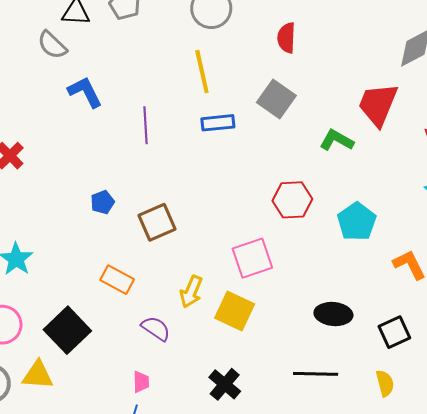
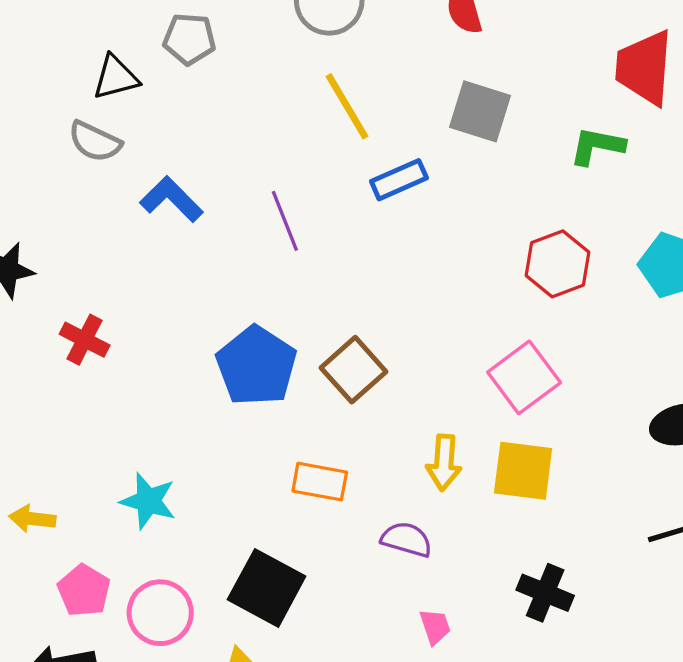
blue pentagon: (102, 202) -> (256, 366), size x2.0
pink trapezoid: (141, 382) -> (435, 627), moved

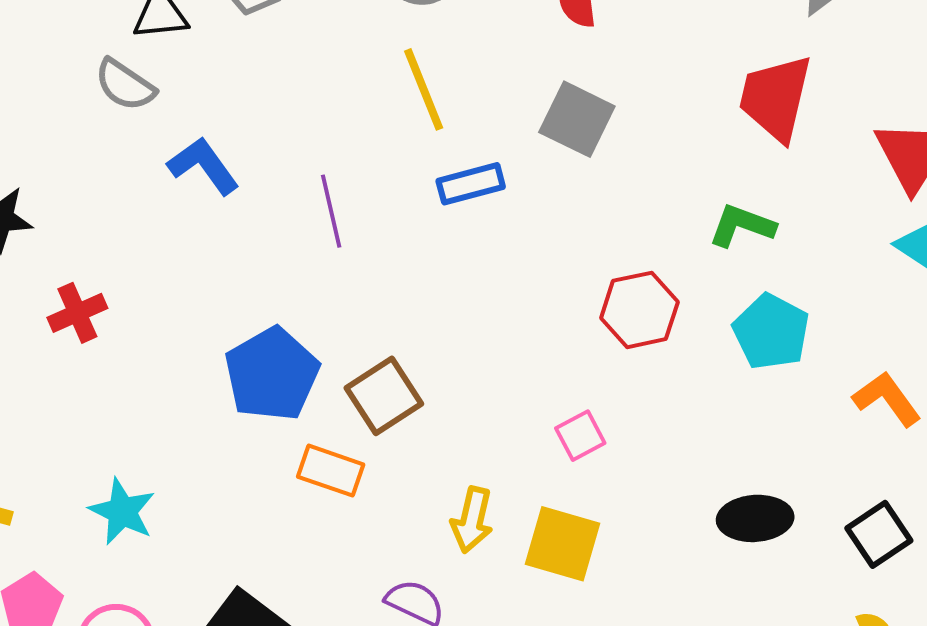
green L-shape: (597, 146) -> (742, 226), moved
red cross: (85, 340) -> (77, 313), turned 30
pink square: (524, 377) -> (580, 436), size x0.6
orange rectangle: (320, 482) -> (331, 471), moved

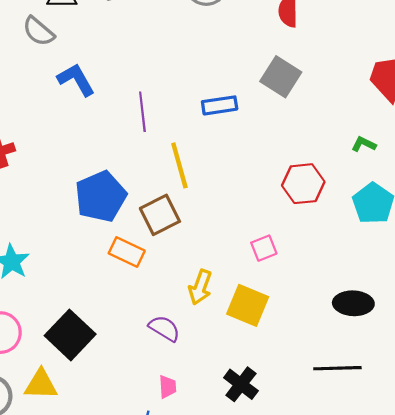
yellow line: (424, 89) -> (179, 165), moved
green L-shape: (742, 226) -> (364, 144), size x0.7

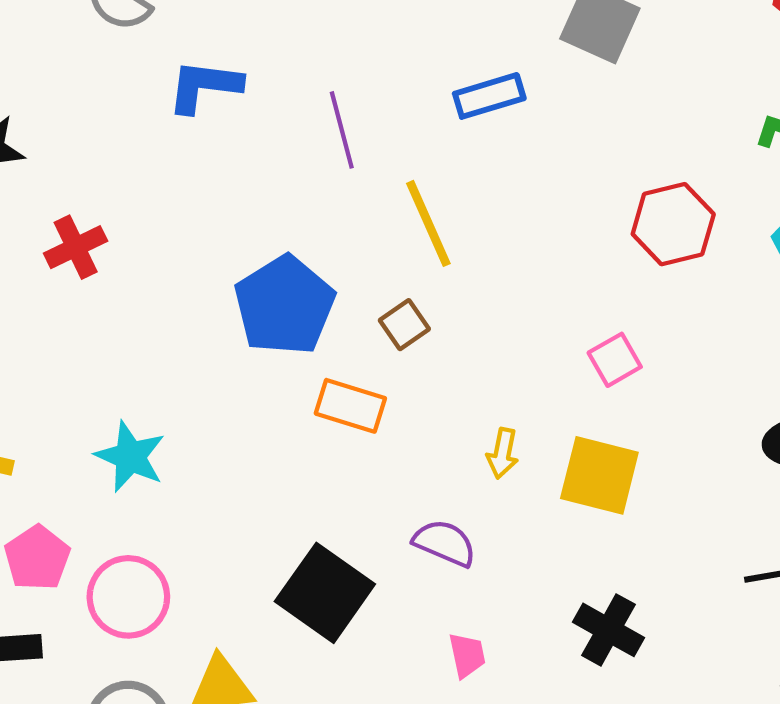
blue L-shape: (76, 80) -> (204, 86), turned -45
brown square: (160, 215) -> (404, 325), size x0.6
yellow arrow: (200, 287) -> (503, 453), size x0.7
black square: (70, 335) -> (325, 593), moved

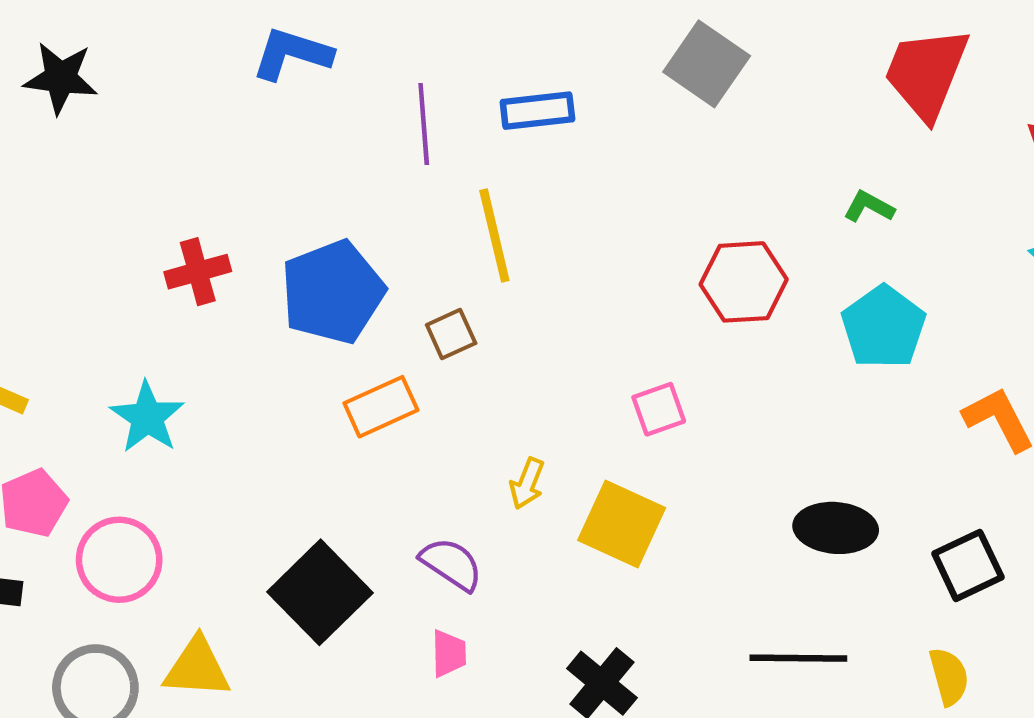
blue rectangle: (489, 96) -> (537, 111), moved
red cross: (76, 247) -> (198, 272), moved
orange rectangle: (350, 406) -> (381, 407), turned -52
pink trapezoid: (467, 655) -> (449, 653), moved

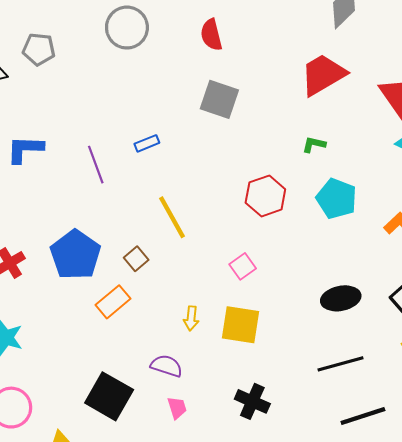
red trapezoid: (926, 73) -> (323, 75), turned 54
blue rectangle: (537, 111) -> (147, 143), size x0.7
yellow line: (494, 235) -> (172, 217), moved

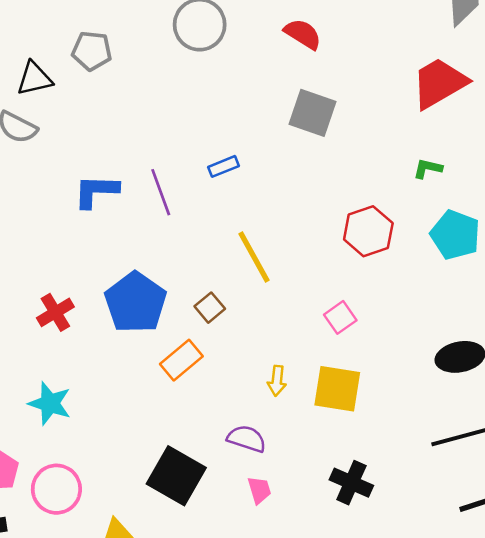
red semicircle: (211, 35) -> (303, 34), turned 136
blue L-shape: (25, 149) -> (96, 191), moved

